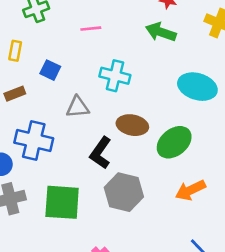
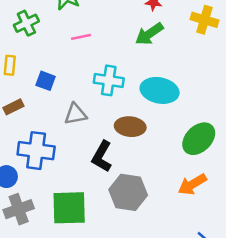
green arrow: (161, 32) -> (149, 34), turned -48
cyan ellipse: (197, 87) -> (160, 90), moved
green ellipse: (174, 142) -> (199, 139), moved

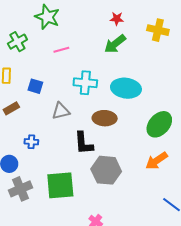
blue cross: (36, 151) -> (31, 142), size x0.5
black L-shape: (102, 156) -> (84, 143), turned -30

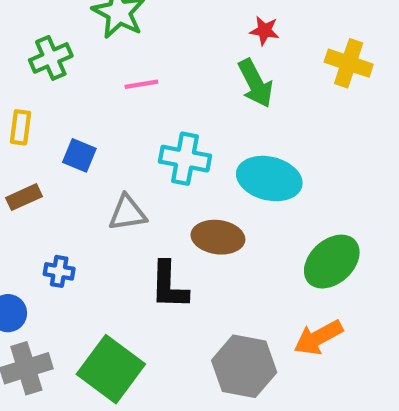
green arrow: (115, 44) -> (255, 83), turned -85
gray hexagon: (106, 170) -> (244, 366), moved
green square: (60, 185) -> (111, 369), turned 36

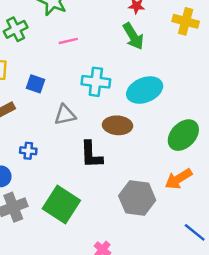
cyan ellipse: (269, 179) -> (145, 90), turned -32

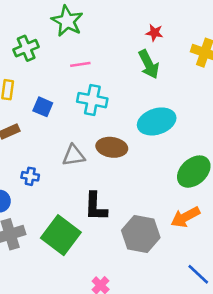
cyan cross: (96, 82) -> (92, 100), moved
gray triangle: (65, 115) -> (74, 156), moved
brown ellipse: (118, 125) -> (112, 147), moved
black L-shape: (91, 155) -> (96, 207), moved

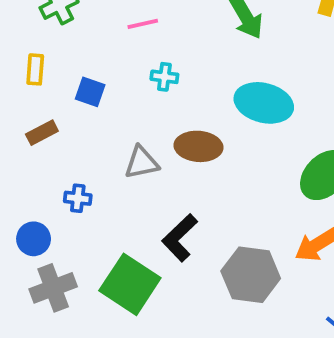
cyan cross: (92, 100) -> (164, 77), size x0.6
cyan ellipse: (157, 121) -> (264, 103), turned 36
black L-shape: (96, 207) -> (180, 238), turned 48

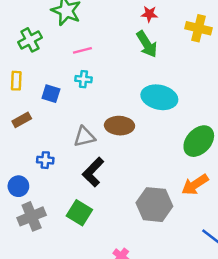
cyan cross: (164, 77) -> (83, 79), moved
black L-shape: (180, 238) -> (93, 172), moved
green square: (130, 284) -> (79, 213), size x0.7

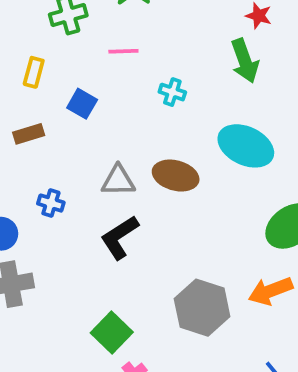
pink line: (82, 50) -> (123, 51), moved
cyan cross: (83, 79) -> (172, 92), moved
green square: (79, 213) -> (112, 332), moved

